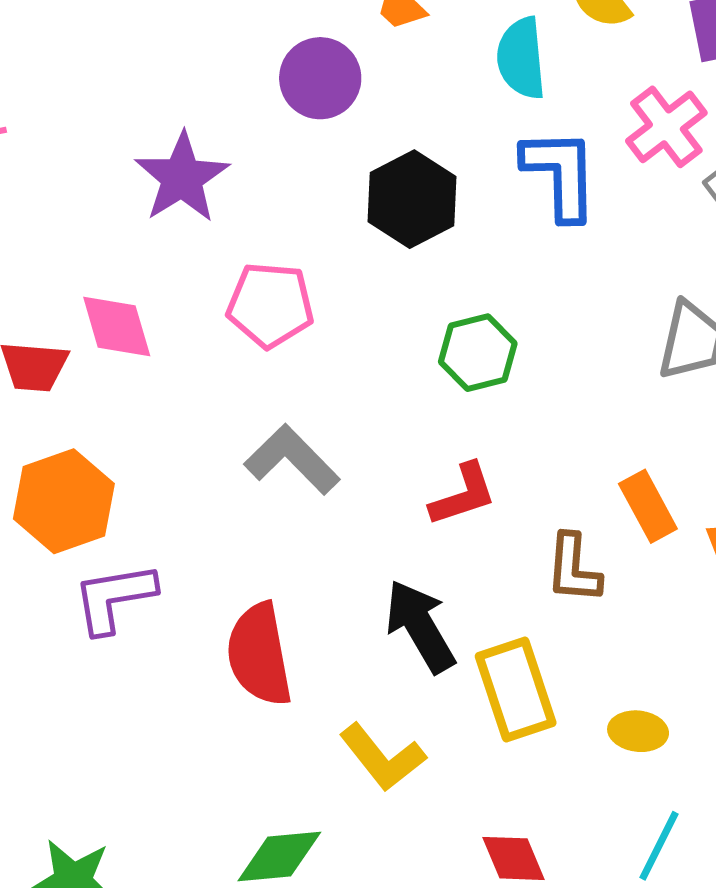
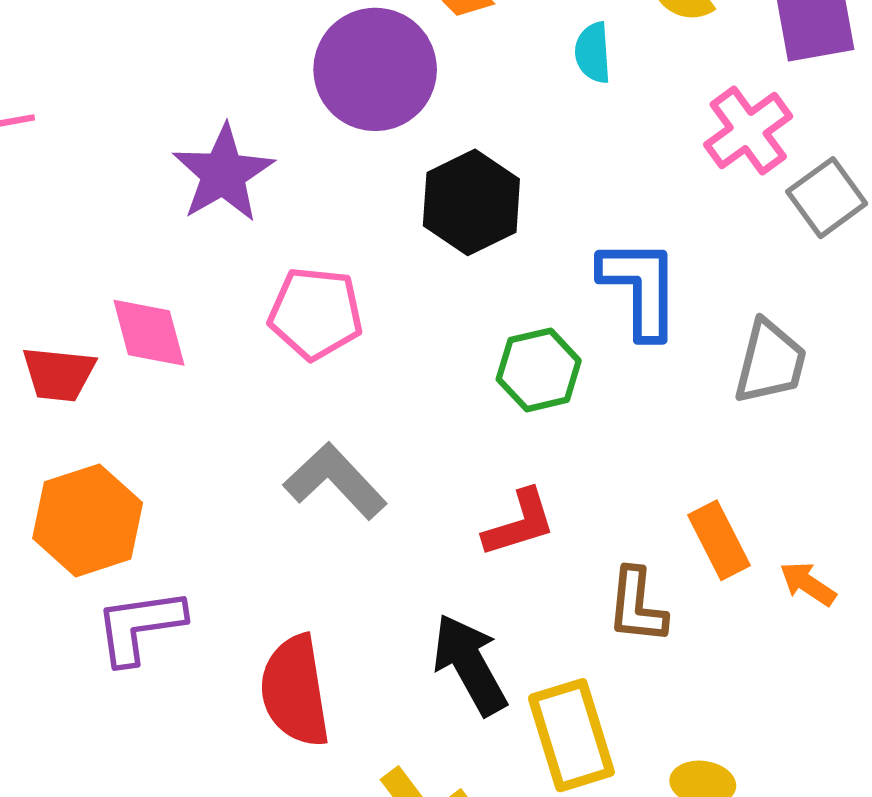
cyan semicircle: (521, 58) -> (593, 53), size x0.7
purple circle: (320, 78) -> (375, 69), size x1.4
blue L-shape: (560, 174) -> (640, 288), moved

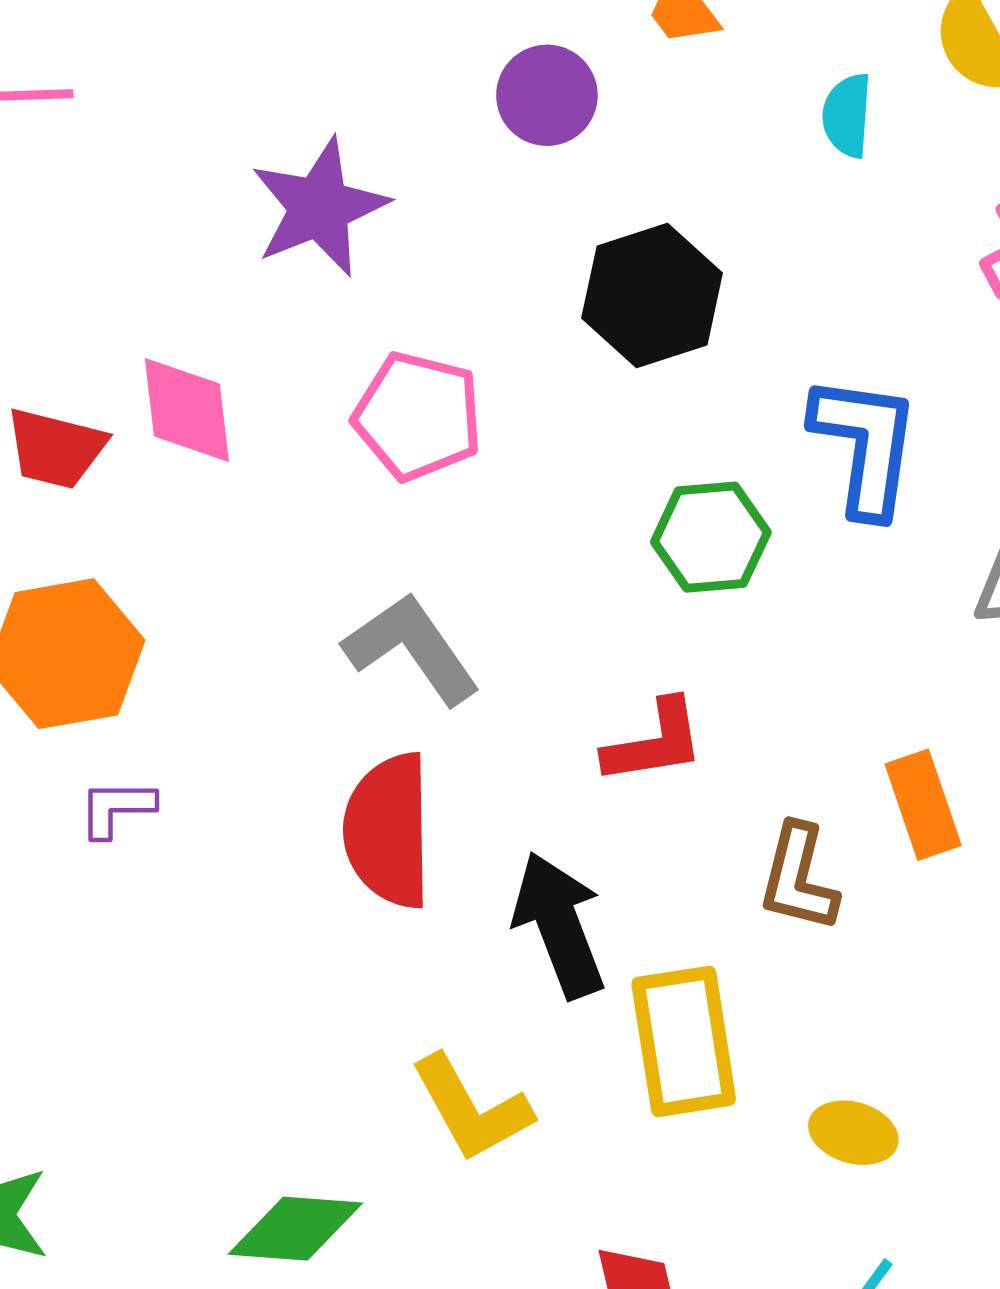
purple circle: (375, 69) -> (547, 95), size x0.6
purple L-shape: (140, 626) -> (117, 808), size x0.6
red semicircle: (295, 691) -> (388, 831), moved

